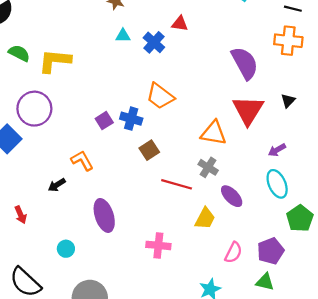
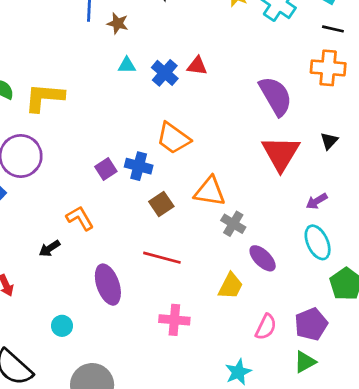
red triangle: (180, 24) -> (197, 66), moved
orange triangle: (214, 133) -> (210, 191), moved
red line: (177, 184) -> (162, 258), moved
green triangle: (265, 282) -> (305, 362), turned -42

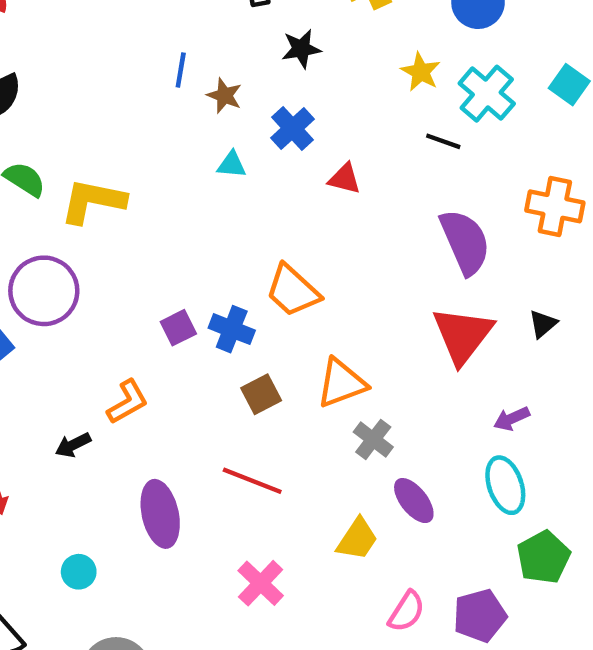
black line: (333, 29) -> (443, 141), moved
blue cross: (165, 73) -> (292, 128), moved
orange triangle: (210, 191) -> (341, 383), turned -36
orange L-shape: (80, 218) -> (128, 402), turned 84
pink cross: (174, 320) -> (261, 583), turned 32

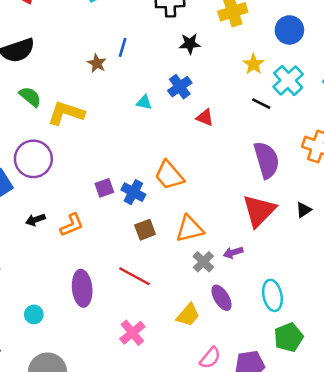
brown star: (224, 96) -> (97, 63), moved
purple arrow: (512, 419) -> (233, 253), moved
black arrow: (73, 445) -> (35, 220), moved

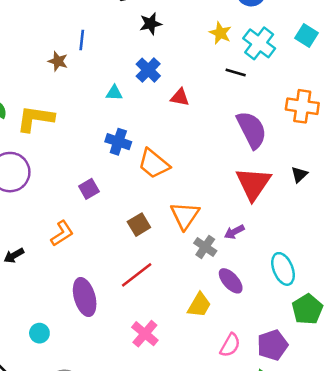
blue cross: (133, 192) -> (118, 142), moved
black arrow: (35, 220) -> (14, 256), moved
orange triangle: (190, 229) -> (185, 215), turned -32
red line: (135, 276) -> (137, 275), turned -56

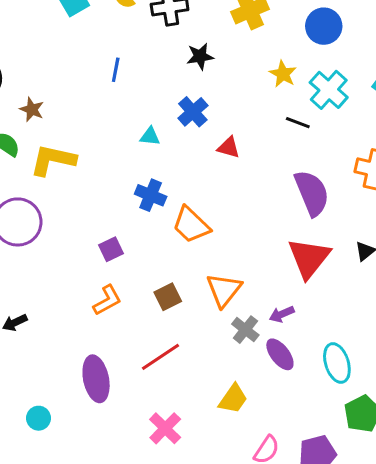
brown star: (58, 61) -> (32, 109), moved
orange L-shape: (62, 233) -> (107, 300), moved
purple ellipse: (231, 281) -> (280, 354), moved

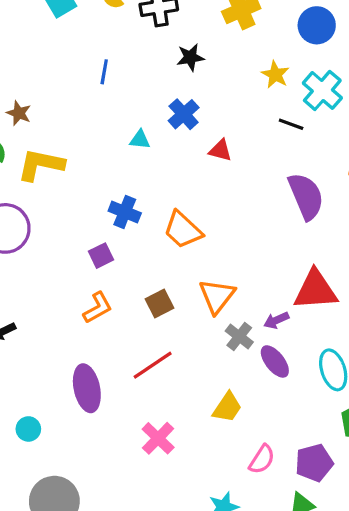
blue cross: (151, 195) -> (125, 212), moved
red triangle: (309, 258) -> (315, 290), moved, turned 48

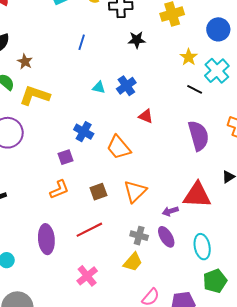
blue cross: (184, 114) -> (126, 86), moved
red triangle: (220, 150) -> (146, 116), moved
gray cross: (239, 336) -> (139, 236), moved, turned -30

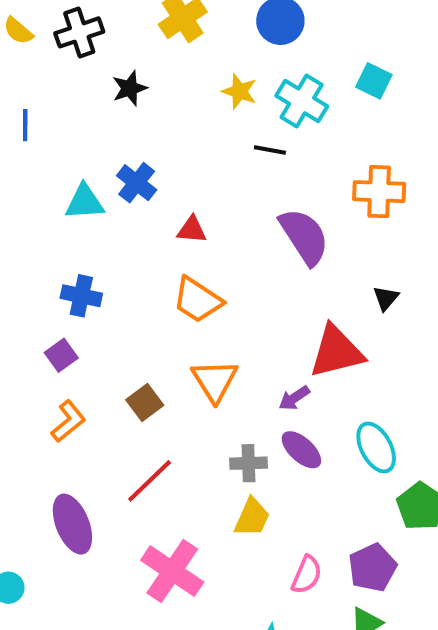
cyan triangle: (99, 87) -> (85, 202), size x1.5
orange trapezoid: (119, 147) -> (197, 300), moved
pink cross: (87, 276) -> (172, 571), size x1.4

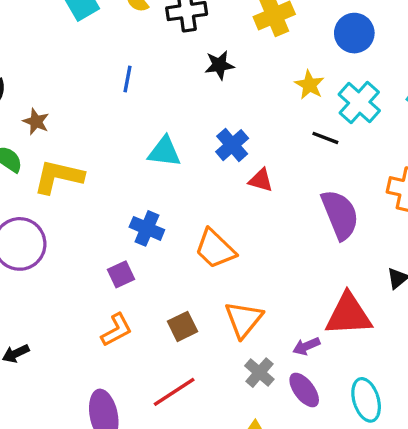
blue cross: (137, 183) -> (232, 145), moved
red triangle: (192, 230) -> (261, 180), moved
orange trapezoid: (197, 300) -> (215, 249), moved
gray cross: (249, 463) -> (259, 373), moved, turned 32

